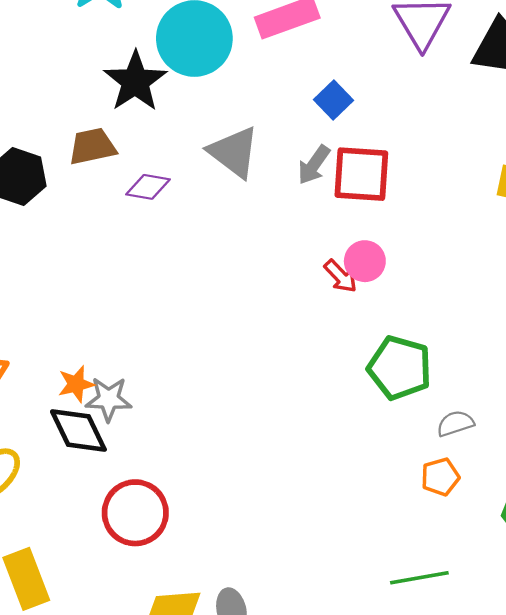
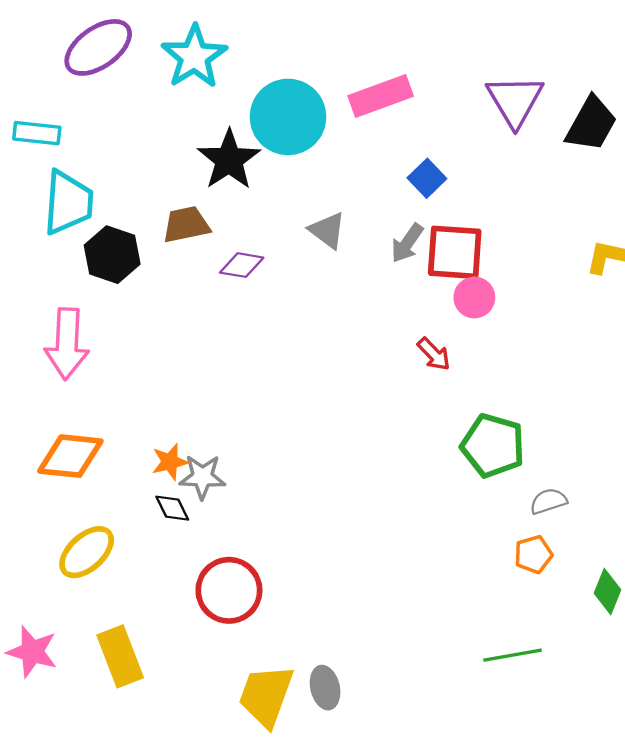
gray triangle: (234, 152) -> (327, 230), size x0.7
pink circle: (365, 261) -> (474, 297), moved
black diamond: (78, 430) -> (172, 508), size x0.6

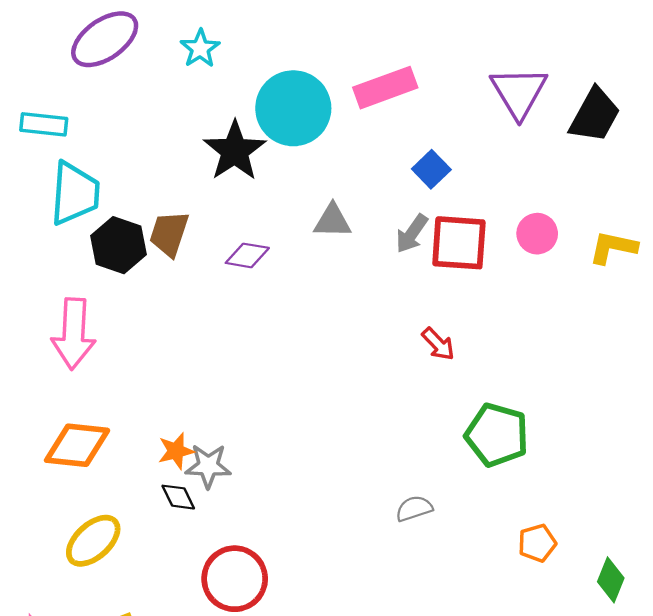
cyan star: (194, 57) -> (200, 48), size x0.6
brown trapezoid: (186, 225) -> (169, 234), moved, turned -60
gray triangle: (327, 230) -> (332, 221), turned -36
pink circle: (474, 297) -> (537, 234), moved
gray semicircle: (548, 501) -> (414, 509), moved

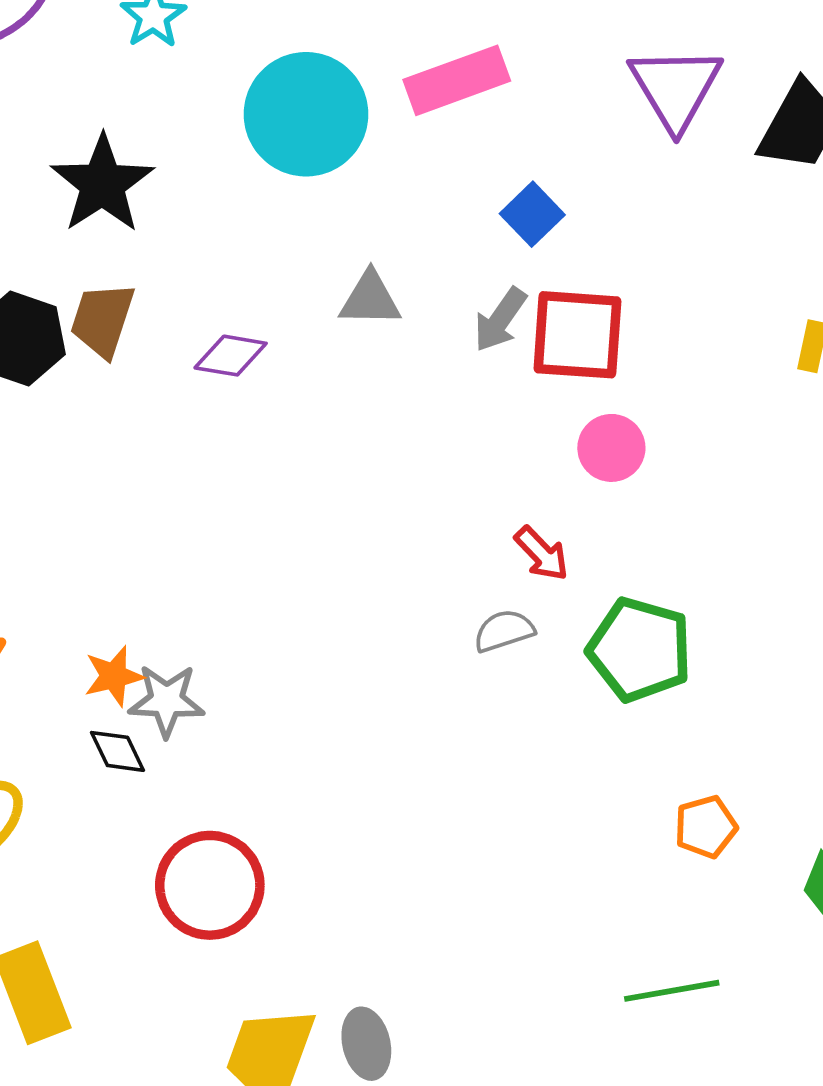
black star: (235, 151) -> (102, 184), moved
pink circle: (537, 234) -> (611, 448), moved
red arrow: (438, 344) -> (542, 554), moved
gray semicircle: (414, 509) -> (504, 631), moved

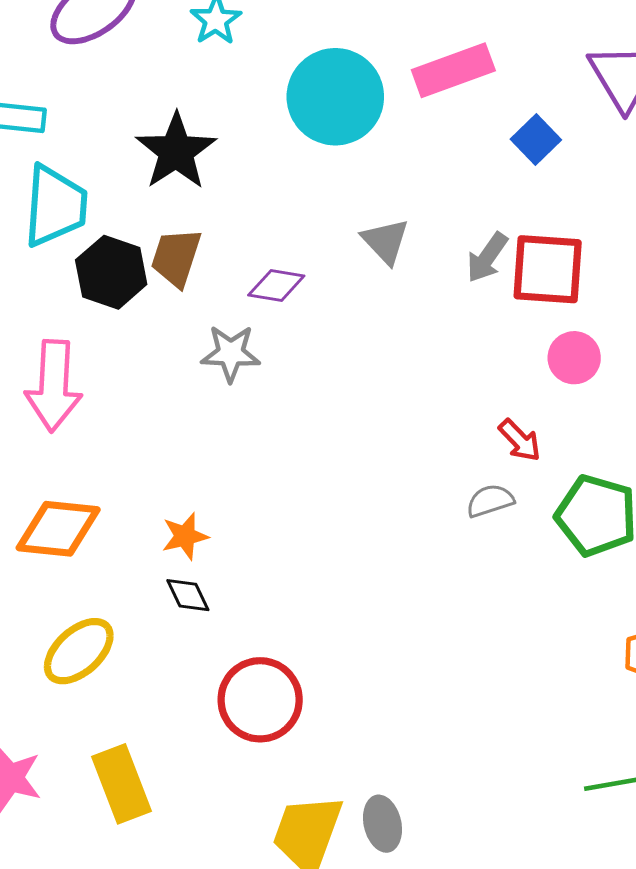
blue square: (532, 214) -> (536, 139), moved
gray triangle: (370, 299) -> (385, 241), turned 46
gray star: (166, 701) -> (231, 353), moved

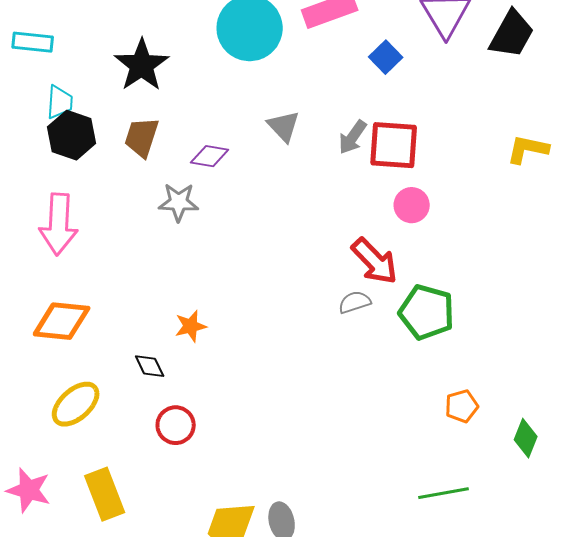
cyan trapezoid: (55, 206) -> (60, 102), size x0.6
black hexagon: (111, 272) -> (72, 135), moved
red arrow: (520, 440) -> (375, 261), size x1.6
orange star: (185, 536) -> (191, 326), moved
red circle: (260, 700) -> (176, 425), moved, size x0.7

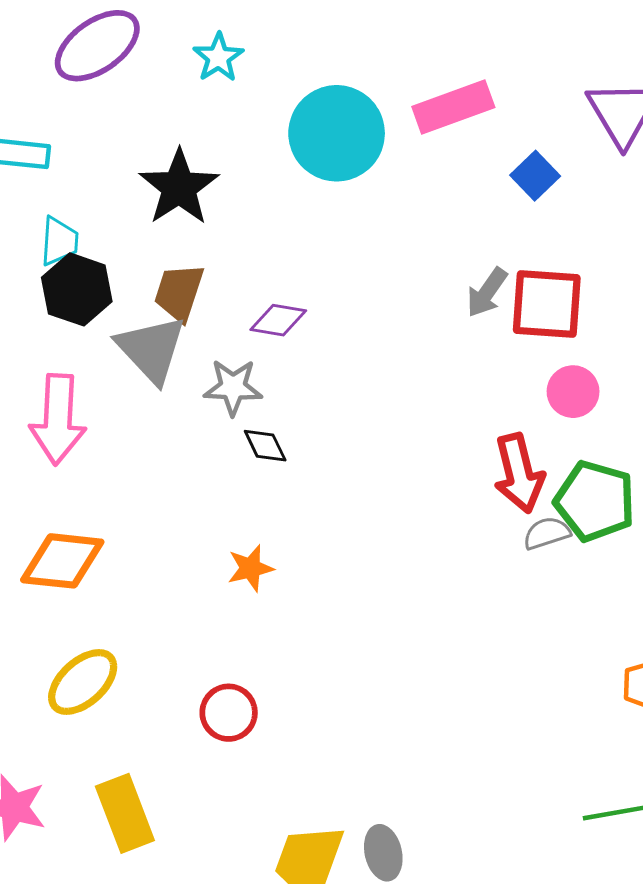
gray triangle: (284, 126) -> (151, 349), moved, size x1.5
red arrow: (375, 261) -> (519, 473), turned 30
gray semicircle: (355, 302) -> (547, 533), moved
green pentagon: (427, 312) -> (595, 501), moved
black diamond: (150, 366) -> (265, 446), moved

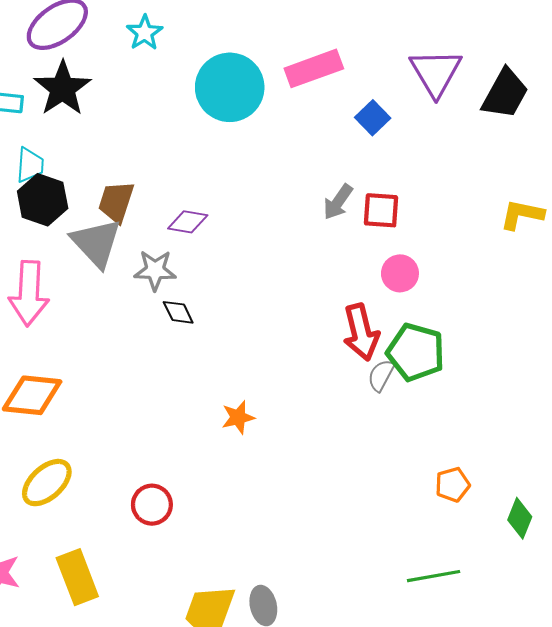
black star: (179, 187) -> (63, 88), moved
red square: (547, 304) -> (381, 210), size x0.7
gray semicircle: (547, 533) -> (381, 375), turned -44
orange star: (250, 568) -> (238, 417), moved

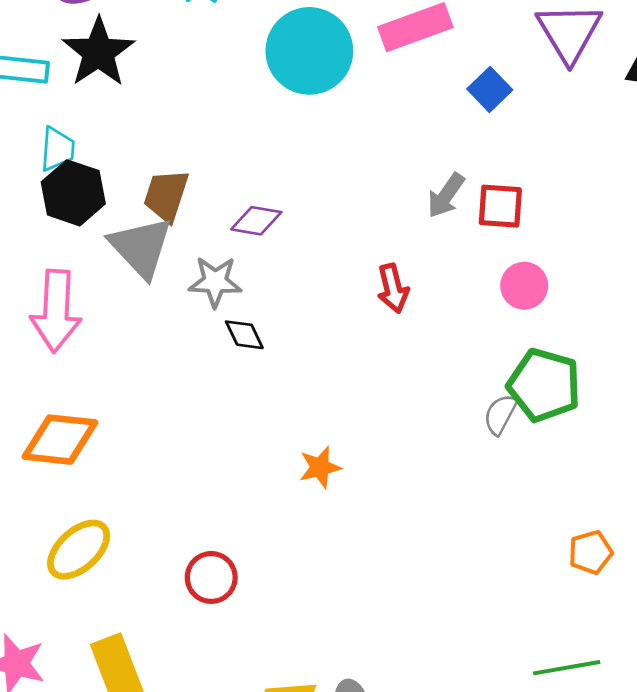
red arrow: (361, 332) -> (393, 288), moved, size x0.7

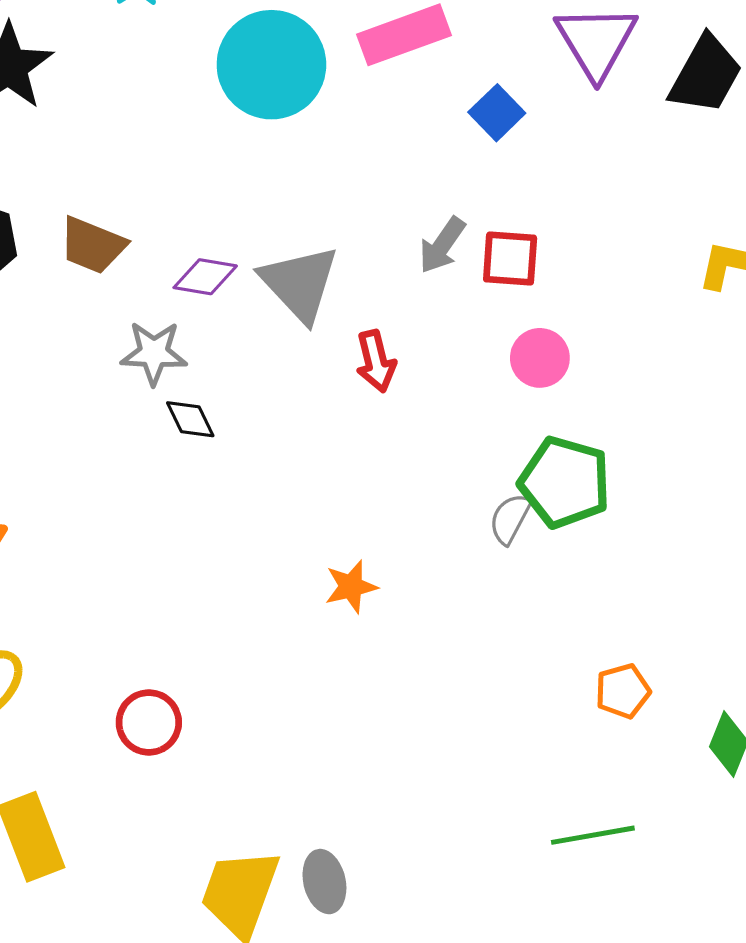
brown trapezoid: (166, 196) -> (93, 245), turned -86
gray triangle: (141, 247) -> (300, 283), moved
orange star: (320, 467) -> (351, 587), moved

